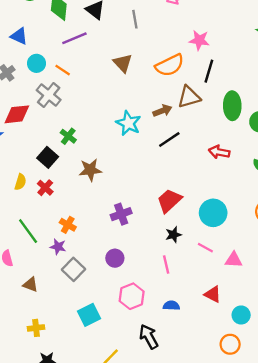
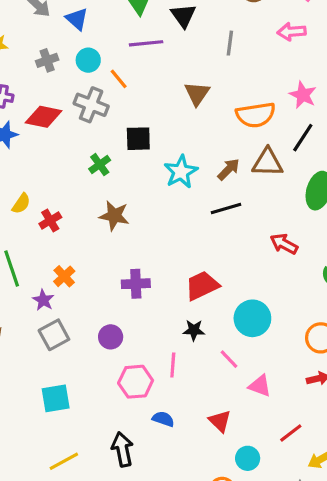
gray cross: (49, 95) -> (91, 105), turned -35
brown arrow: (162, 111) -> (229, 169), turned -42
black square: (48, 157) -> (138, 139), moved, turned 30
pink hexagon: (132, 296) -> (136, 382), moved

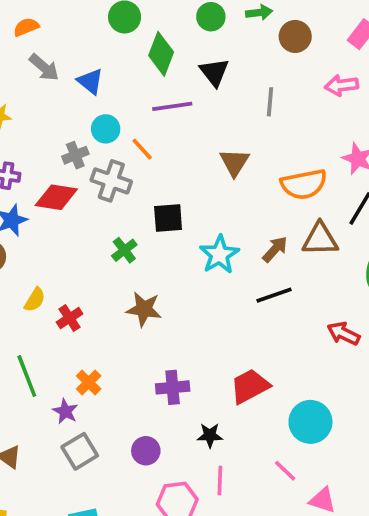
gray cross: (47, 60) -> (75, 155), moved
black star: (194, 330) -> (210, 435), moved

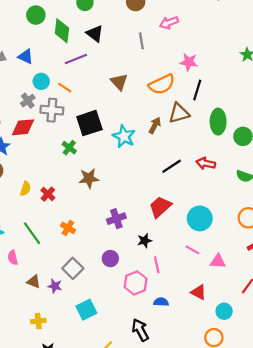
gray line: (270, 102) -> (141, 41), moved
black square: (168, 218) -> (89, 123), size x1.4
black line: (274, 295) -> (172, 166), moved
purple star: (65, 411) -> (55, 286), moved

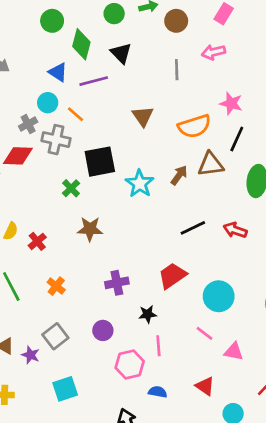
blue triangle: (26, 57) -> (58, 72), moved

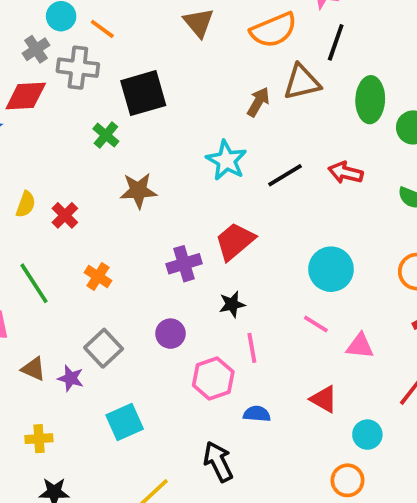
cyan star: (140, 184) -> (226, 160), moved
red trapezoid: (172, 276) -> (235, 241), moved

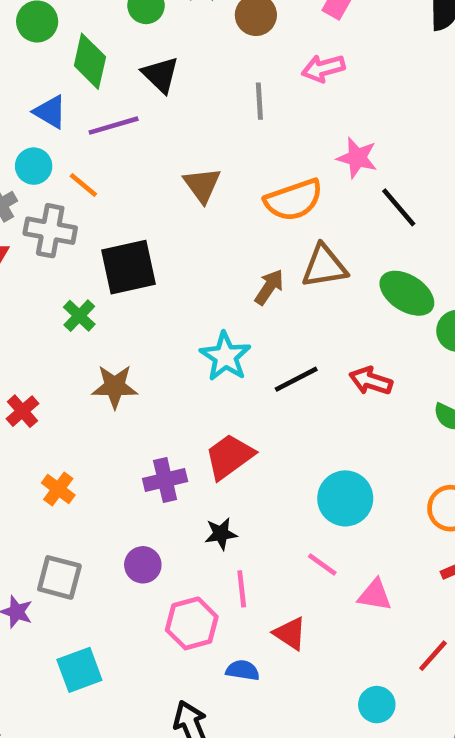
black line: (336, 42) -> (399, 207), moved, turned -63
green ellipse: (370, 100) -> (407, 293), turned -63
gray square: (104, 348) -> (59, 577), turned -36
red triangle: (324, 399) -> (290, 633), moved

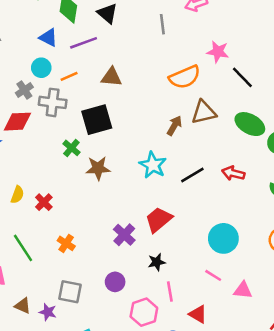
orange line: (83, 185) -> (69, 76), turned -60
brown triangle: (202, 185) -> (112, 77), moved, turned -45
brown star: (115, 387) -> (98, 168), moved
purple cross: (165, 480) -> (124, 235), turned -30

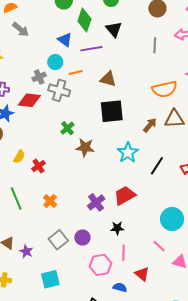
black square: (97, 120) -> (112, 111), moved
black line: (192, 175) -> (157, 166), turned -36
gray square: (70, 292) -> (58, 240), moved, turned 30

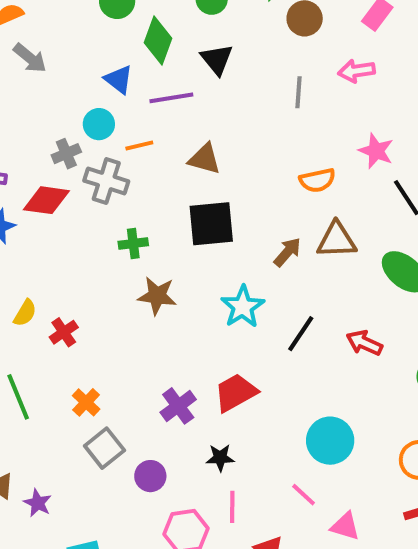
orange semicircle: (165, 89) -> (317, 180), size x0.7
green cross: (67, 128) -> (133, 243), moved, turned 32
gray square: (58, 240) -> (104, 448), moved

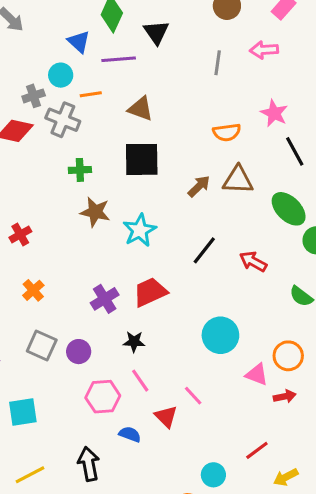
cyan star: (243, 307) -> (140, 230), moved
gray square: (104, 448) -> (42, 345), moved, turned -32
pink line: (304, 495) -> (193, 396), moved
pink line: (232, 507) -> (140, 381), turned -40
pink triangle: (345, 526) -> (257, 374), moved

